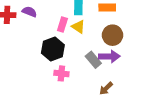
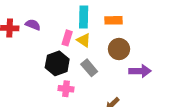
purple arrow: (109, 56) -> (140, 71), moved
gray rectangle: (93, 60) -> (89, 68), moved

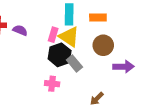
purple semicircle: (33, 25) -> (20, 30), moved
yellow triangle: (84, 40) -> (69, 37), size x1.5
black hexagon: (57, 63) -> (60, 55), moved

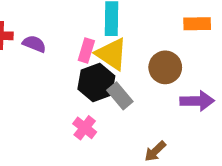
orange rectangle: (98, 18) -> (197, 24), moved
pink cross: (52, 84) -> (85, 128), turned 32

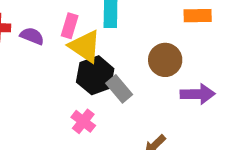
pink rectangle: (86, 51) -> (70, 26), moved
yellow triangle: (112, 54) -> (85, 46), moved

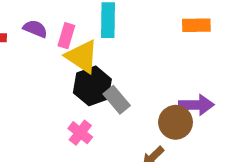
purple semicircle: (32, 36) -> (35, 29), moved
brown circle: (165, 60) -> (176, 122), moved

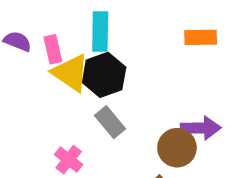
pink rectangle: (66, 36) -> (53, 49), turned -30
black hexagon: (92, 86) -> (104, 75), moved

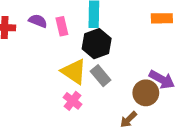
yellow triangle: (71, 73) -> (74, 72), moved
purple arrow: (201, 128) -> (162, 80), turned 30

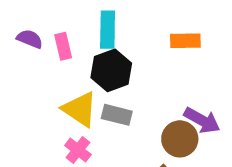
orange rectangle: (162, 18) -> (185, 41), moved
gray rectangle: (101, 76) -> (117, 115), turned -36

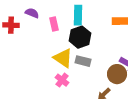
purple semicircle: (30, 39) -> (32, 13), moved

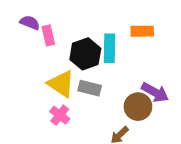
purple semicircle: (32, 13) -> (30, 23), moved
cyan rectangle: (78, 15) -> (110, 48), moved

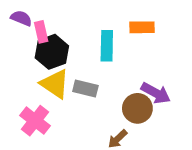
black hexagon: (85, 54) -> (52, 52), moved
pink cross: (60, 115) -> (35, 121), moved, size x1.4

